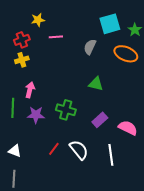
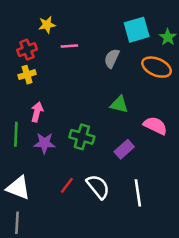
pink semicircle: (128, 128) -> (155, 126), moved
white triangle: (15, 151) -> (18, 188), size x1.5

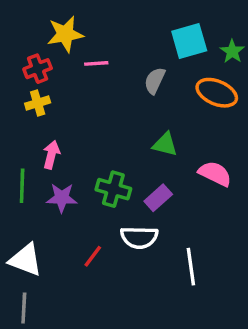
yellow star: (47, 25) -> (65, 34), size x1.5
purple rectangle: (124, 149) -> (158, 198), moved
white semicircle: (98, 187) -> (139, 237), moved, turned 130

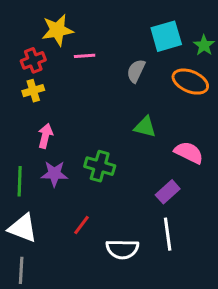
green line: (22, 186) -> (20, 181), moved
purple rectangle: (158, 198) -> (168, 192), moved
white semicircle: (139, 237) -> (122, 249), moved

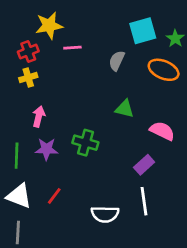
red line: (82, 225) -> (54, 196), moved

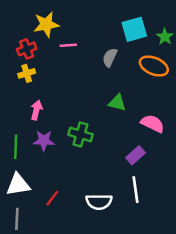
white triangle: (19, 196) -> (18, 185), turned -30
red line: (54, 196) -> (52, 198), moved

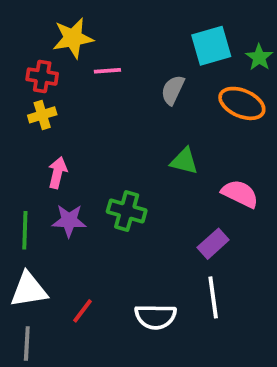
red cross: (27, 49) -> (42, 77), turned 30

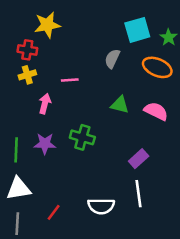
pink line: (107, 71) -> (70, 80), moved
pink arrow: (58, 173) -> (45, 104), moved
pink semicircle: (240, 194) -> (156, 111), moved
red line: (82, 311) -> (54, 212), moved

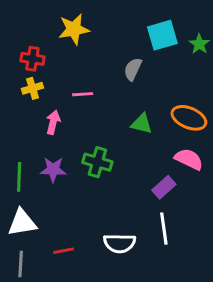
yellow star: (47, 25) -> (74, 29), moved
orange ellipse: (157, 67) -> (189, 118), moved
pink semicircle: (156, 111) -> (189, 159), moved
red line: (54, 212) -> (63, 251), turned 42

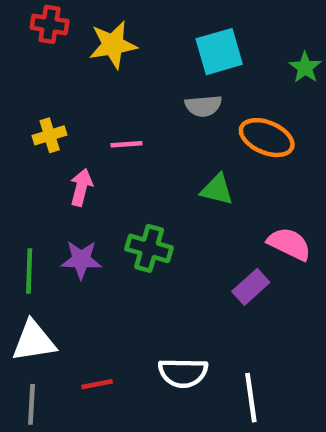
cyan square: (162, 35) -> (219, 52), moved
red cross: (32, 59) -> (50, 24), moved
gray semicircle: (133, 69) -> (203, 106), turned -120
orange ellipse: (189, 118) -> (267, 138), moved
white line: (164, 229) -> (251, 398), moved

